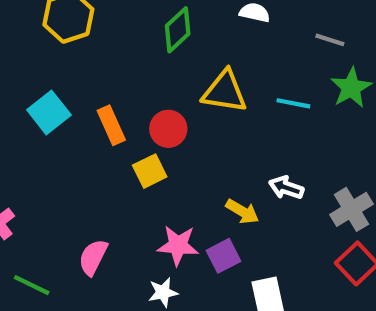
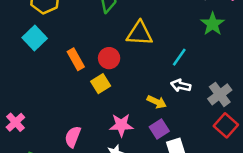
cyan line: (293, 103) -> (179, 57), moved, turned -60
cyan square: (49, 112) -> (35, 38), moved
purple square: (223, 256) -> (159, 129), moved

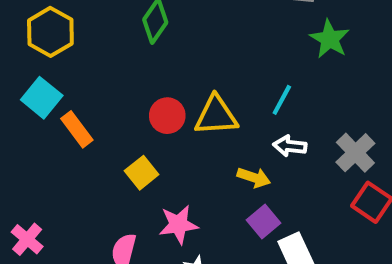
yellow triangle: (140, 33) -> (216, 116), moved
orange rectangle: (76, 59) -> (77, 129), moved
yellow square: (101, 84) -> (142, 173), moved
pink star: (121, 125) -> (178, 225), moved

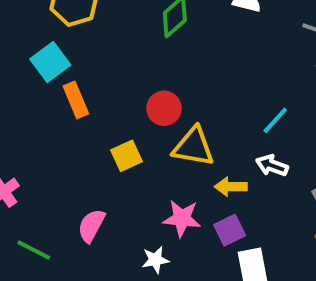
yellow triangle: (216, 116) -> (193, 147), moved
yellow arrow: (254, 177) -> (231, 187), turned 148
pink star: (178, 225) -> (182, 218), moved

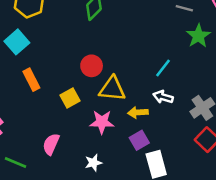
orange rectangle: (76, 100) -> (31, 80), moved
pink star: (182, 218) -> (102, 122), moved

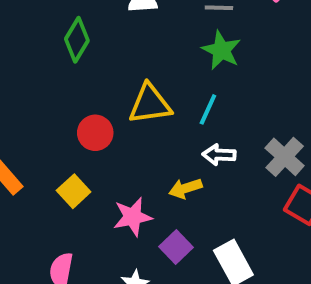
green star: (198, 36) -> (221, 50), moved
yellow triangle: (112, 89) -> (150, 104), moved
purple square: (139, 140) -> (176, 247), moved

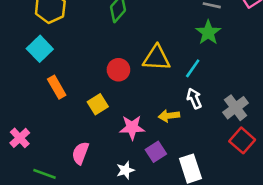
white arrow: (219, 155) -> (194, 98), turned 54

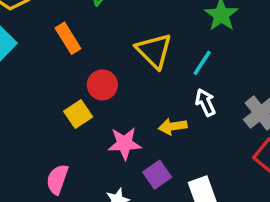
yellow triangle: (157, 58) -> (154, 51), turned 44
red circle: (118, 70) -> (102, 85), moved
orange rectangle: (57, 87) -> (68, 38), moved

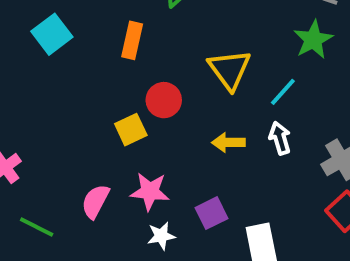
orange rectangle: (68, 38) -> (132, 40), turned 36
yellow arrow: (173, 126) -> (228, 142), moved
pink star: (124, 143) -> (150, 191), moved

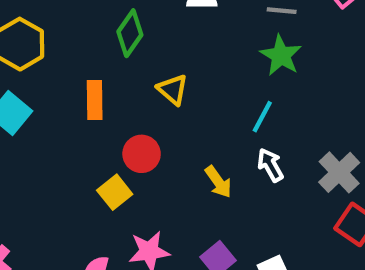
yellow triangle: (229, 69) -> (173, 90), moved, size x0.7
yellow arrow: (228, 142) -> (218, 182), turned -112

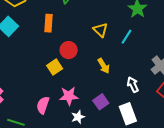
yellow triangle: (173, 90) -> (100, 30), moved
white arrow: (270, 165) -> (133, 85), moved

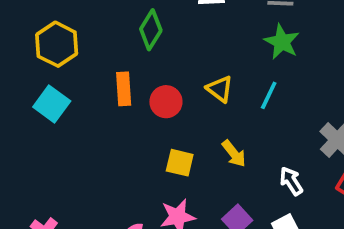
red circle: (69, 50) -> (166, 102), moved
yellow square: (55, 67) -> (180, 163), moved, turned -35

